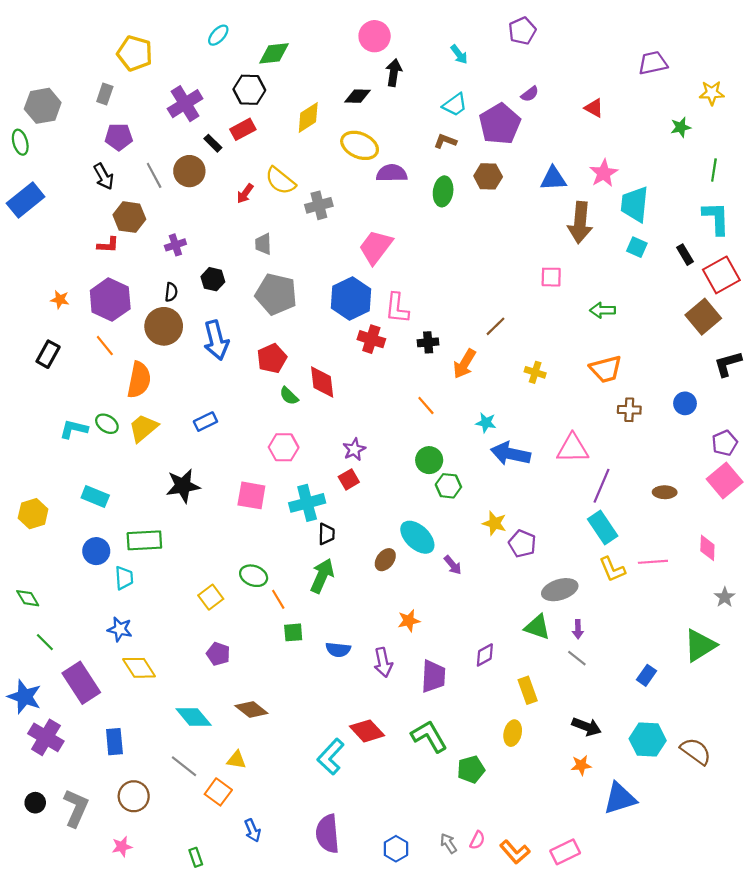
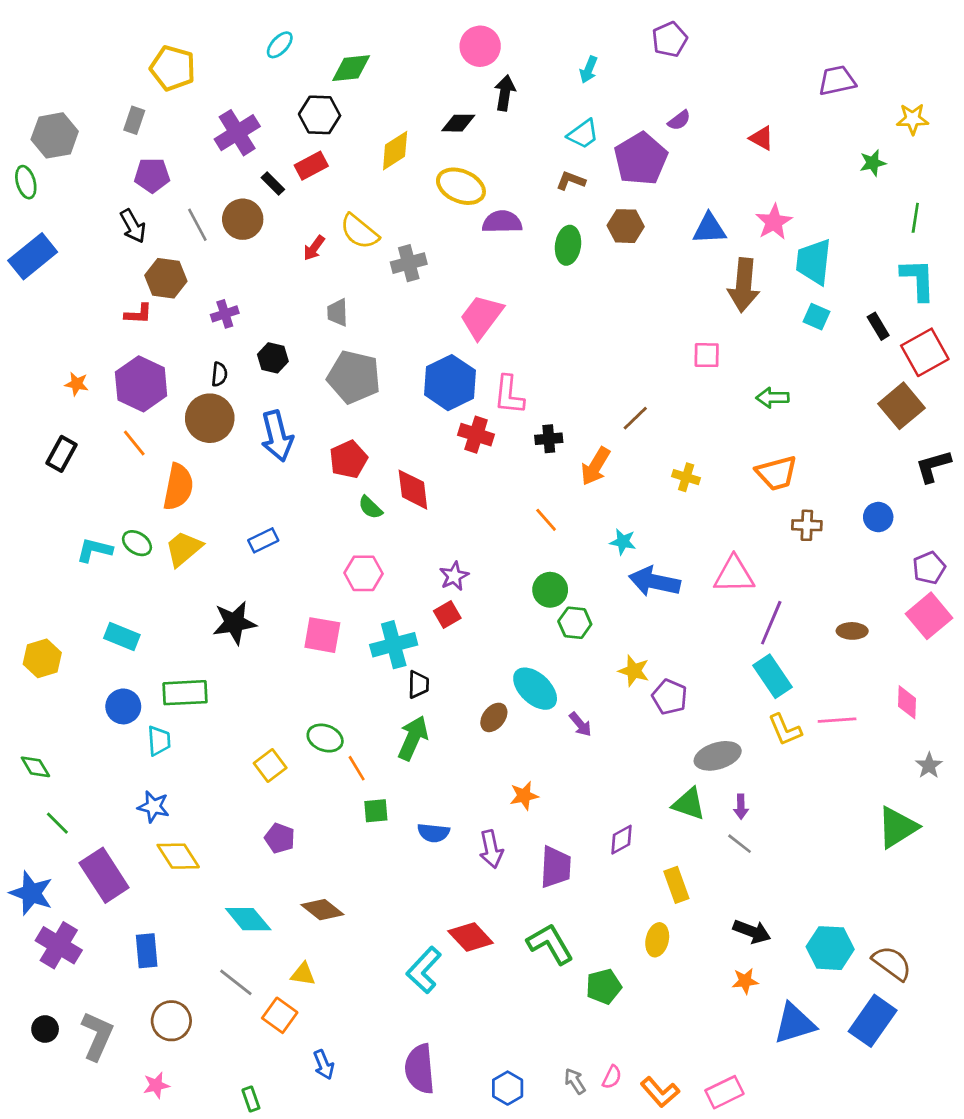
cyan arrow: (459, 54) -> (589, 70), turned 60
blue rectangle: (646, 675) -> (873, 1021), moved, size x1.8

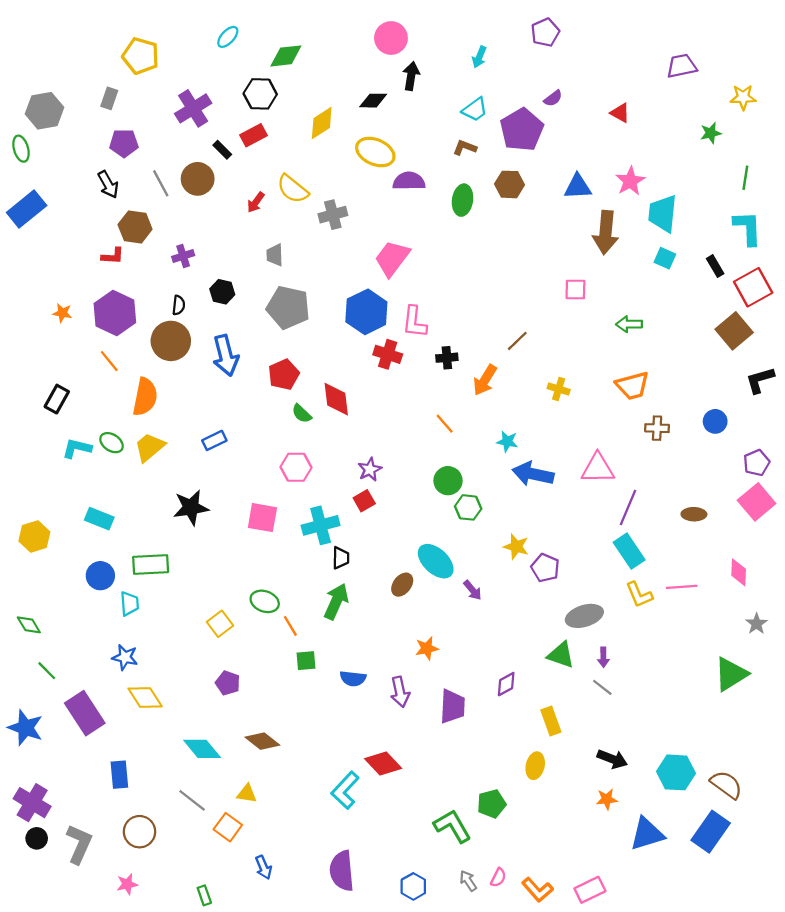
black rectangle: (62, 454) -> (57, 399), moved
green L-shape: (550, 944) -> (452, 826), moved
purple cross: (59, 945) -> (32, 803), moved

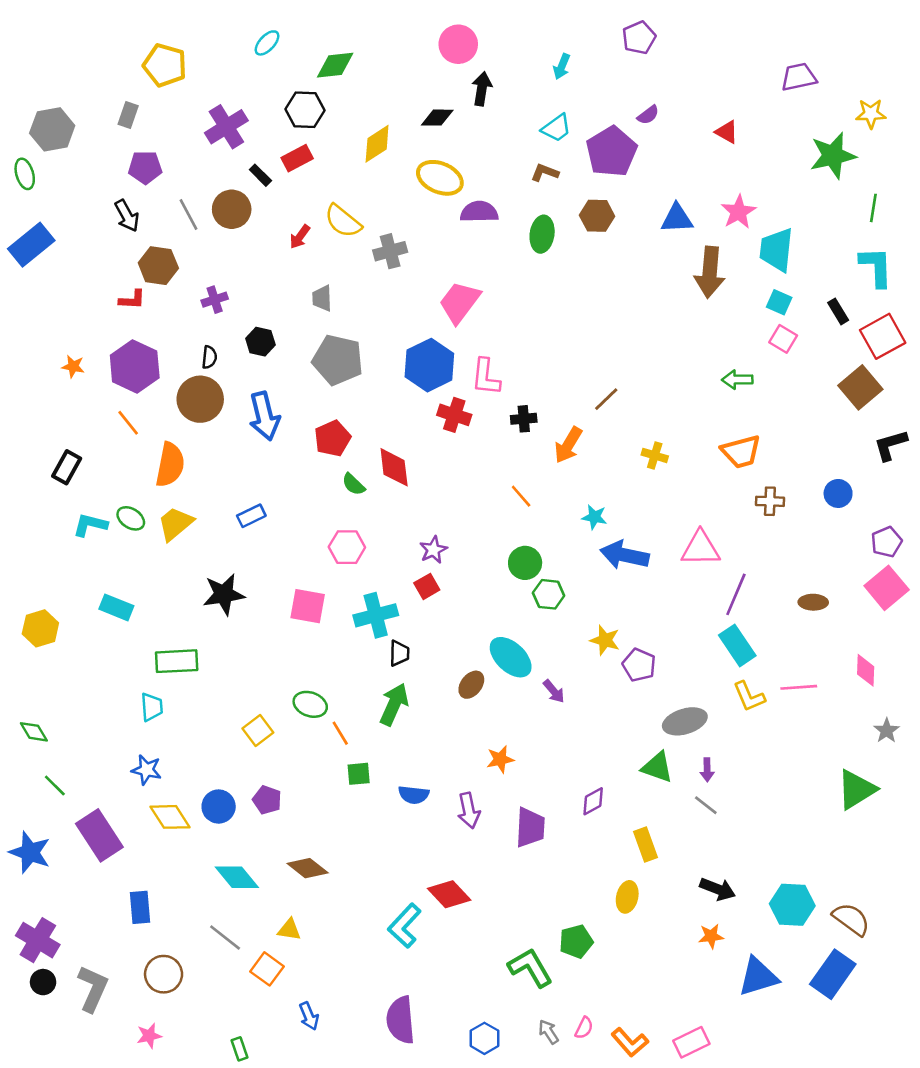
green star: (711, 133) -> (833, 156), size x1.8
pink square: (575, 290) -> (783, 339), moved, turned 30
blue circle: (100, 576) -> (219, 807), moved

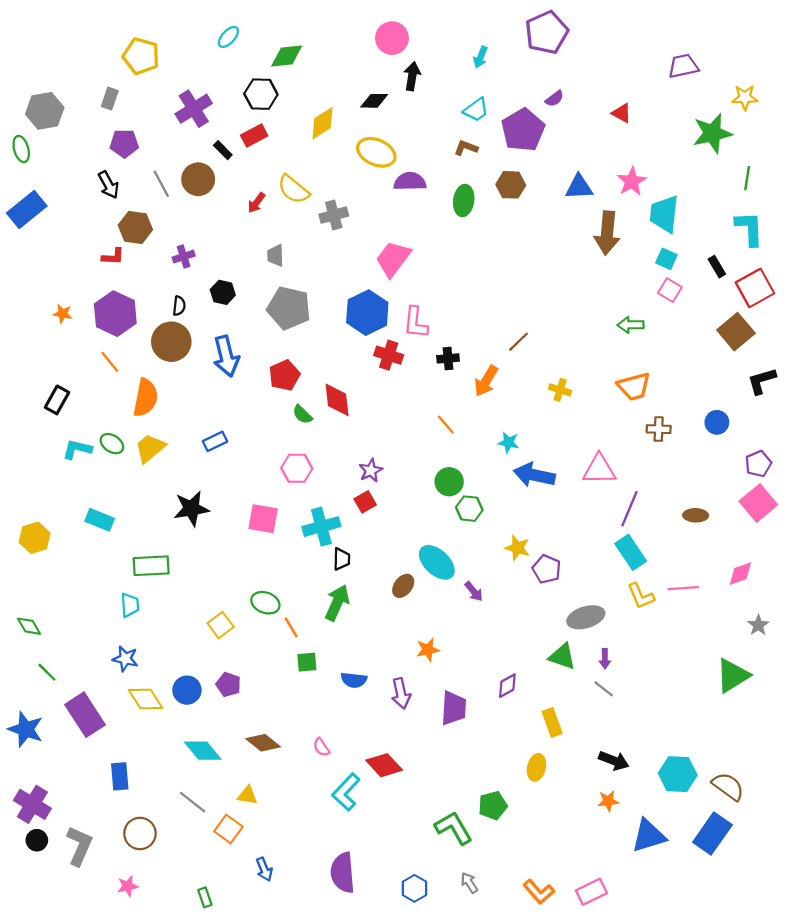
purple pentagon: (639, 38) -> (547, 32), size x1.5
pink diamond: (866, 670) -> (740, 574), turned 68
pink semicircle: (584, 1028) -> (321, 747), moved, turned 120

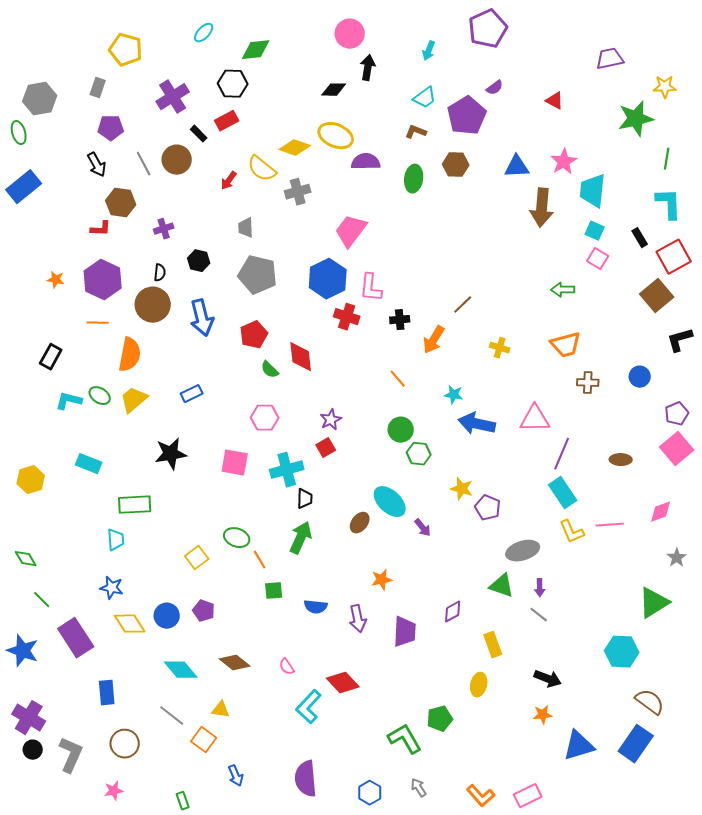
yellow diamond: (323, 123) -> (295, 148), moved, turned 52
orange line: (110, 362) -> (98, 323), turned -50
cyan hexagon: (678, 774) -> (622, 652), moved

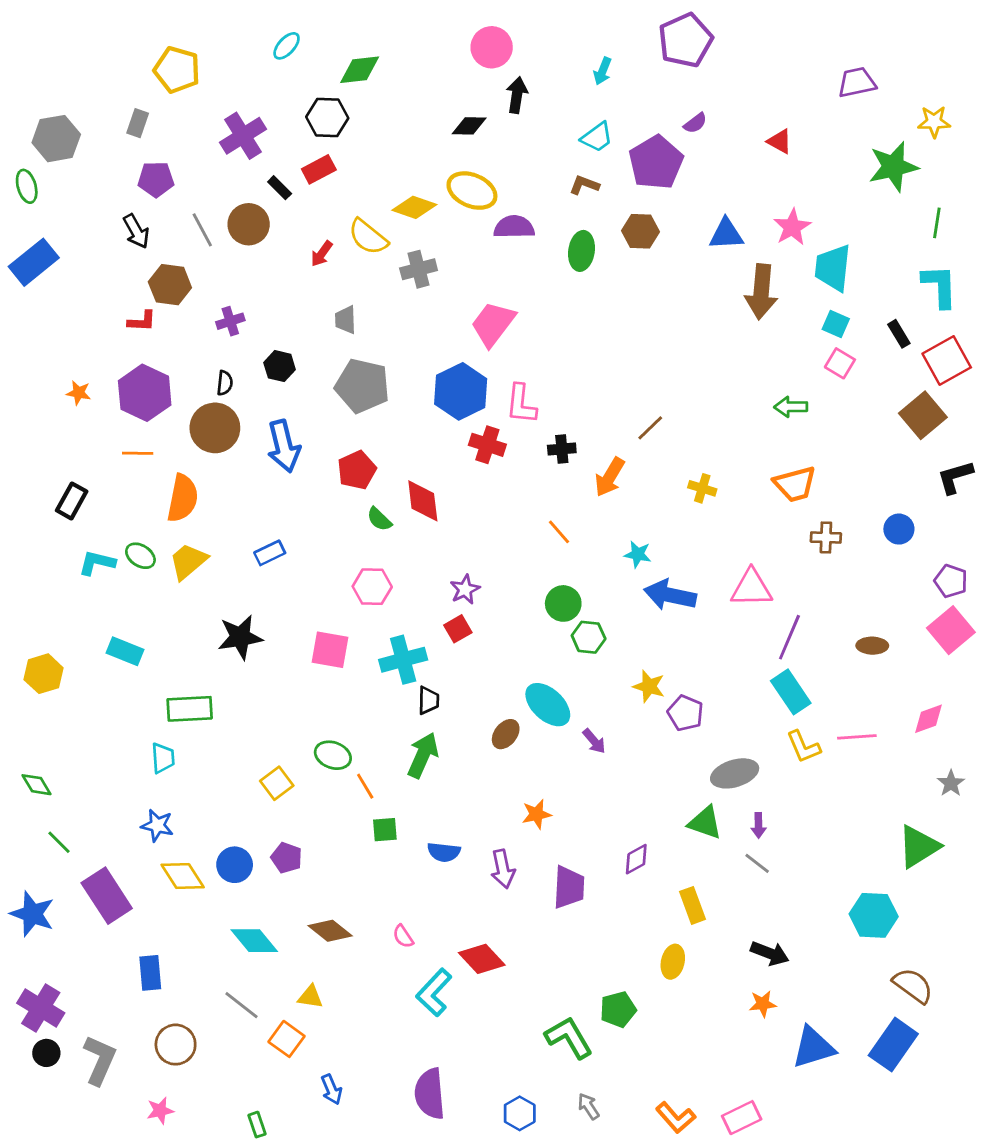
purple pentagon: (677, 414) -> (951, 581), turned -30

